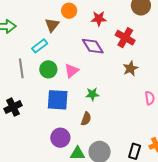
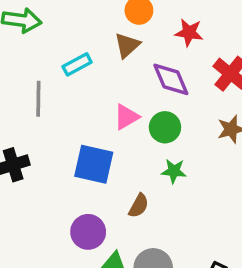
brown triangle: (52, 25) -> (127, 45), moved
green circle: (48, 69) -> (165, 127), moved
green star: (92, 94) -> (174, 171), moved

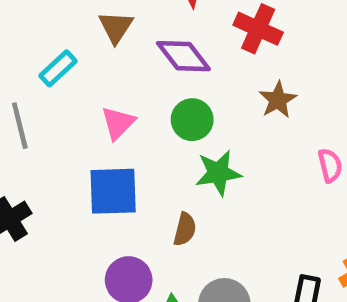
pink triangle: (126, 117) -> (118, 123), moved
green star: (174, 171) -> (218, 173), size x1.4

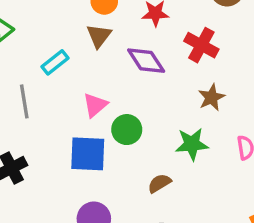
green circle: (192, 120) -> (127, 130), moved
green star: (218, 173) -> (192, 144), moved
brown semicircle: (185, 229) -> (159, 183), moved, turned -140

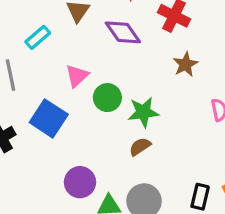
green star: (192, 144) -> (143, 112), moved
blue square: (88, 154) -> (49, 118), moved, turned 33

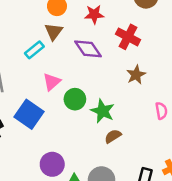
cyan rectangle: (38, 37) -> (34, 50), moved
green star: (143, 112) -> (103, 111), turned 30
brown semicircle: (140, 147) -> (113, 136), moved

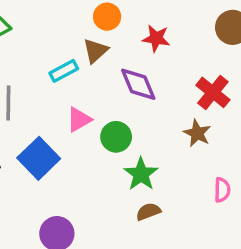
red cross: (128, 37) -> (213, 92), moved
brown star: (136, 75) -> (197, 133), turned -30
green circle: (75, 99) -> (116, 137), moved

